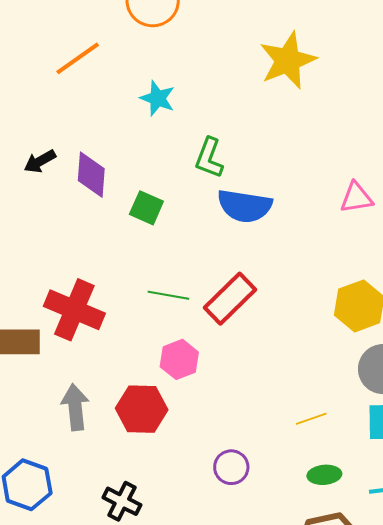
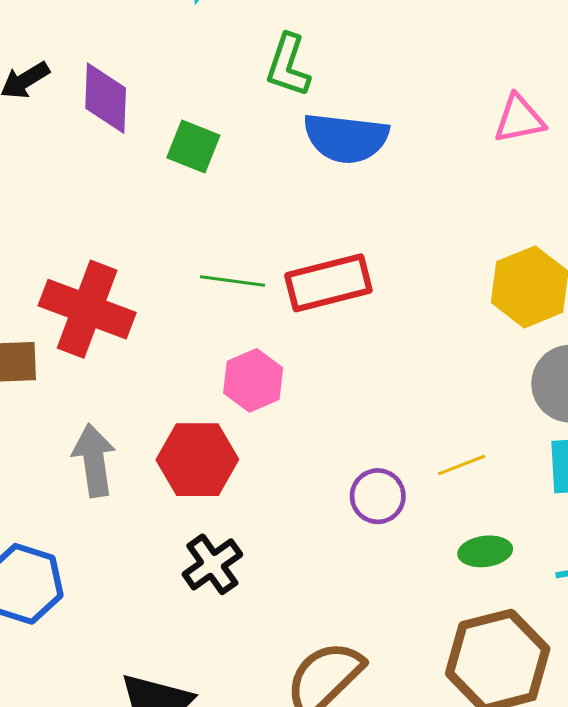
red rectangle: (230, 299) -> (328, 283), turned 32
purple circle: (231, 467) -> (378, 496), moved
black cross: (122, 501) -> (212, 564), moved, turned 30

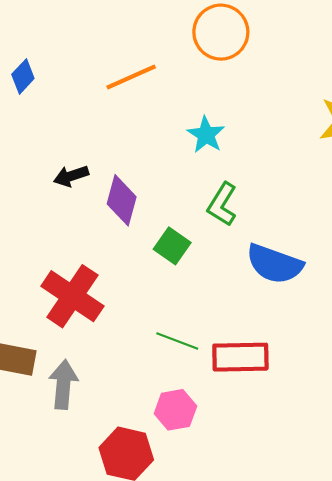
green L-shape: (288, 65) -> (222, 204), moved
red cross: (87, 309) -> (72, 296), moved
gray arrow: (94, 460) -> (63, 384), moved

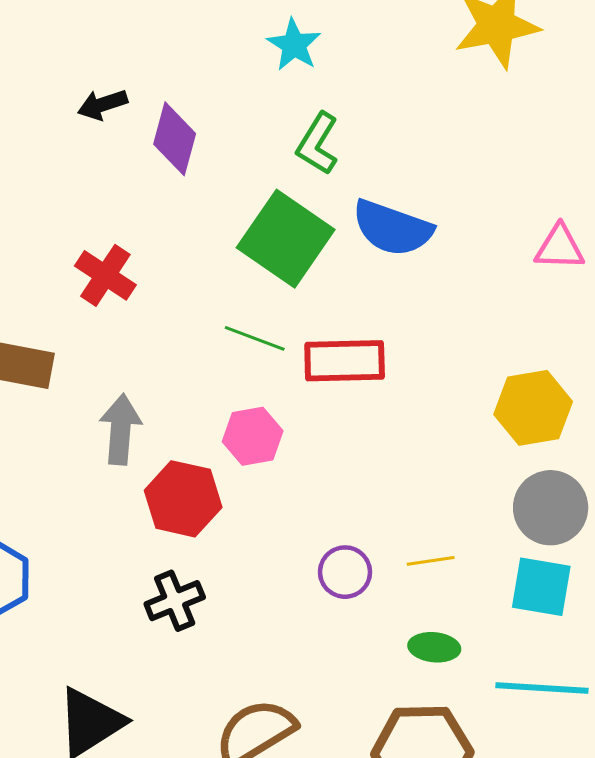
green square: (172, 246) -> (286, 239), moved, size x1.8
red cross: (72, 296) -> (105, 275), size x0.7
gray arrow: (63, 384) -> (120, 429), moved

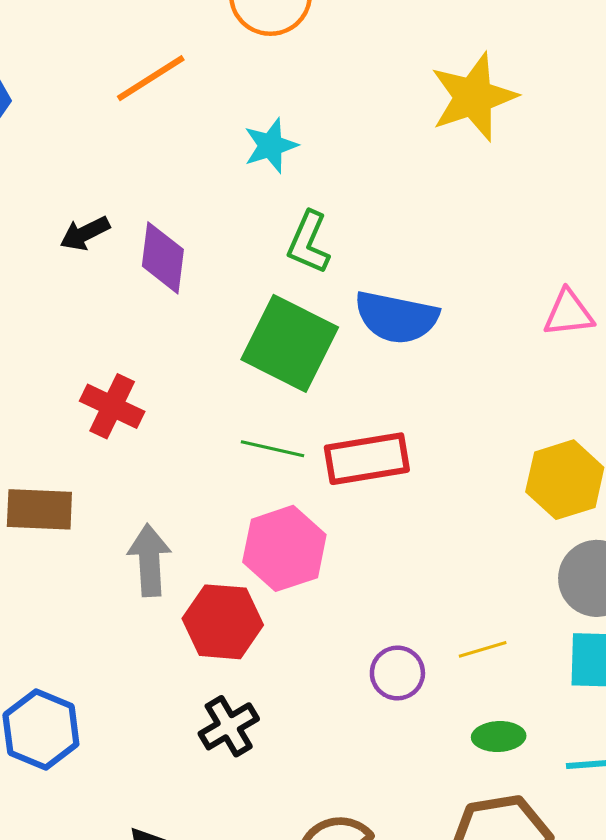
cyan star: (294, 45) -> (271, 146), turned 30
pink hexagon: (253, 436) -> (284, 548), size x1.4

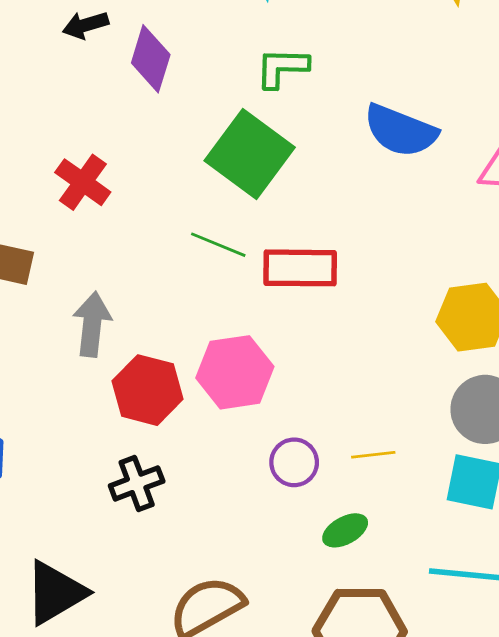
green L-shape: (309, 242) -> (282, 68), turned 58
blue semicircle: (396, 317) -> (401, 131), moved
pink hexagon: (284, 548) -> (235, 372), moved
green ellipse: (499, 737) -> (345, 530), moved, turned -36

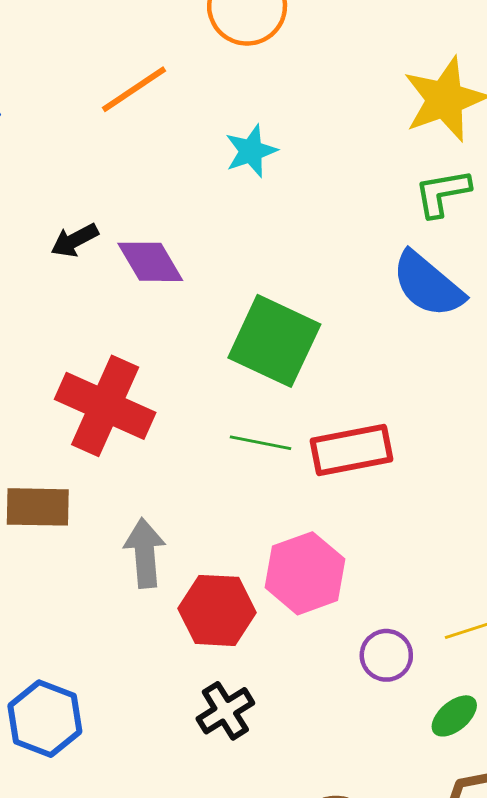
purple diamond: (151, 59) -> (150, 262), turned -36
green L-shape: (282, 68) -> (442, 193), moved
blue semicircle: (401, 131) -> (428, 284), turned 30
red cross: (83, 182) -> (105, 406), size x1.6

